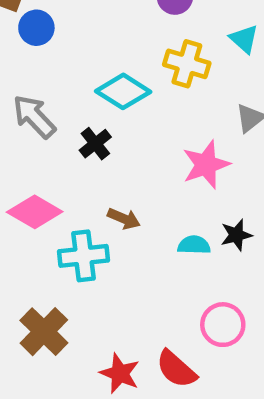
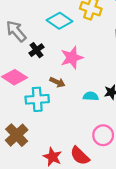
black cross: (95, 144) -> (37, 50), moved
pink star: (206, 165) -> (72, 58), moved

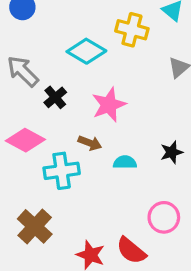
cyan semicircle: (91, 96) -> (125, 162), moved

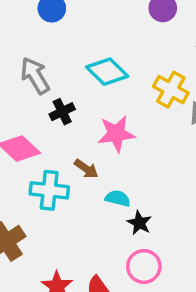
yellow cross: (132, 30) -> (171, 90), moved
black star: (172, 152) -> (139, 223), moved, turned 30

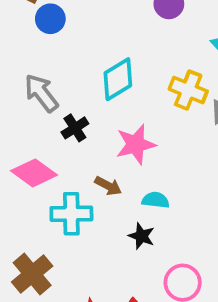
cyan diamond: (107, 72) -> (118, 79), turned -69
cyan semicircle: (118, 198) -> (156, 200), moved
black star: (139, 223) -> (142, 236), moved

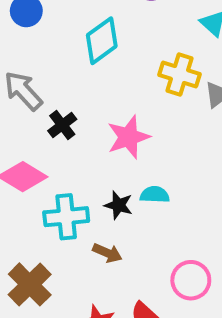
cyan diamond: (118, 79) -> (102, 41), moved
brown arrow: (108, 186) -> (107, 253), moved
black star: (142, 236) -> (119, 205), moved

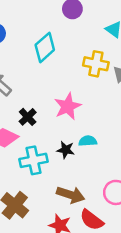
black cross: (62, 125) -> (28, 117), moved
brown arrow: (107, 253) -> (71, 195), moved, size x1.5

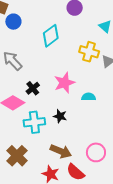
cyan semicircle: (88, 141) -> (89, 97), moved

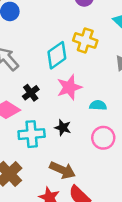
cyan diamond: (51, 36) -> (57, 55), moved
yellow cross: (89, 52) -> (85, 40), moved
pink circle: (96, 152) -> (103, 138), moved

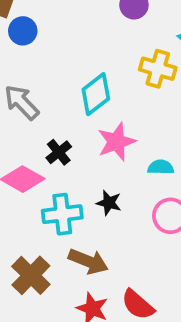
yellow cross: (85, 40) -> (158, 69), moved
brown arrow: (62, 170) -> (88, 261), moved

